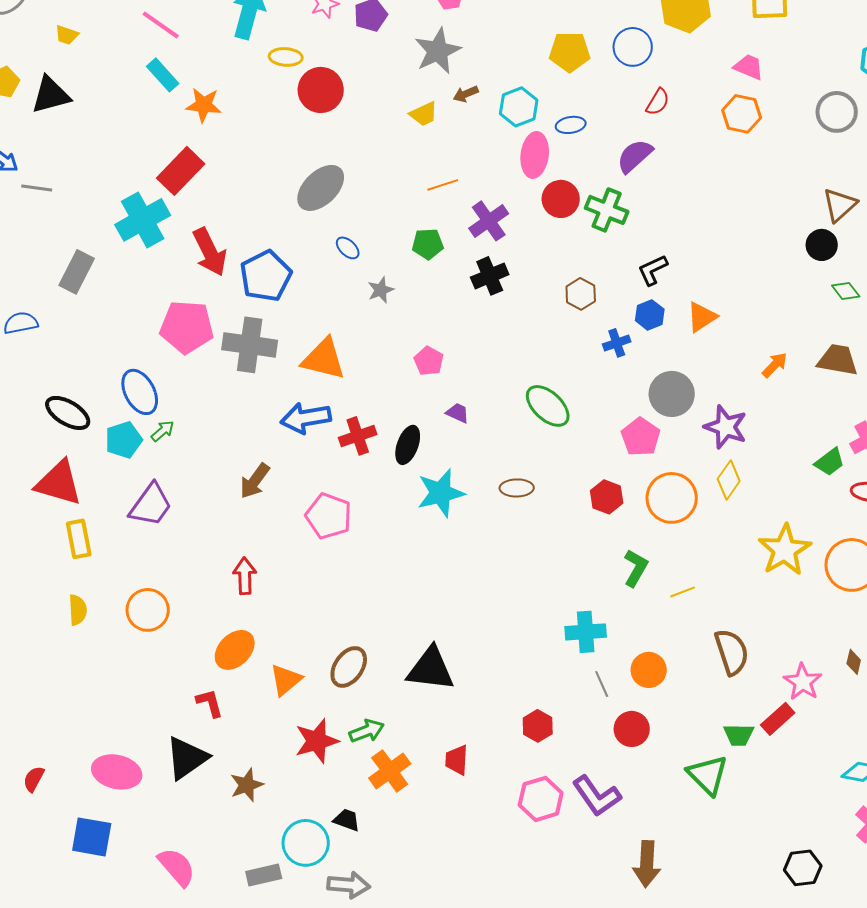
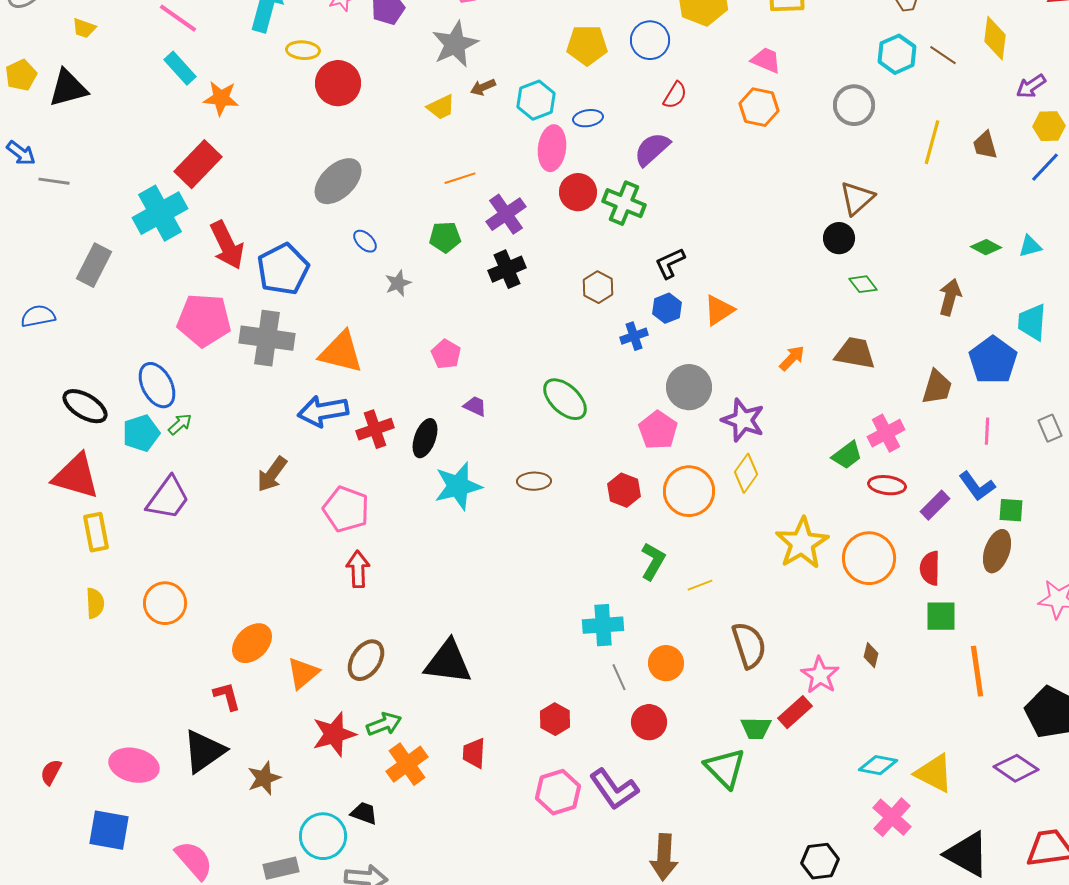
red arrow: (245, 576) -> (358, 569), moved

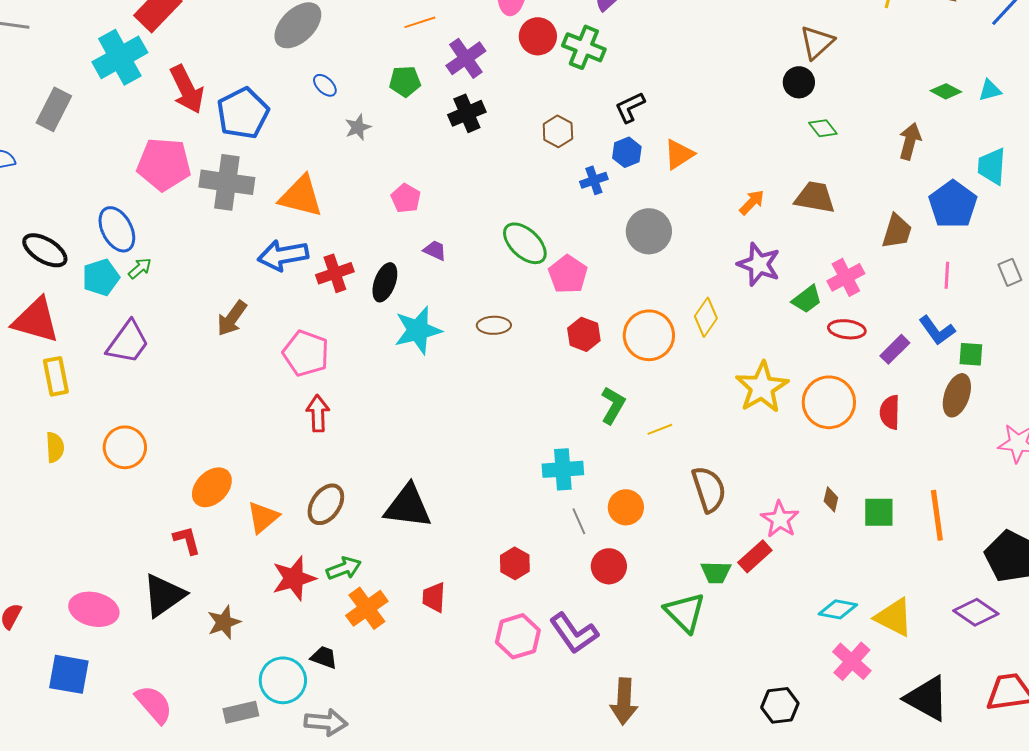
purple star: (743, 420) -> (759, 264), moved
pink pentagon: (658, 430) -> (568, 274), moved
green square: (941, 616) -> (879, 512), moved

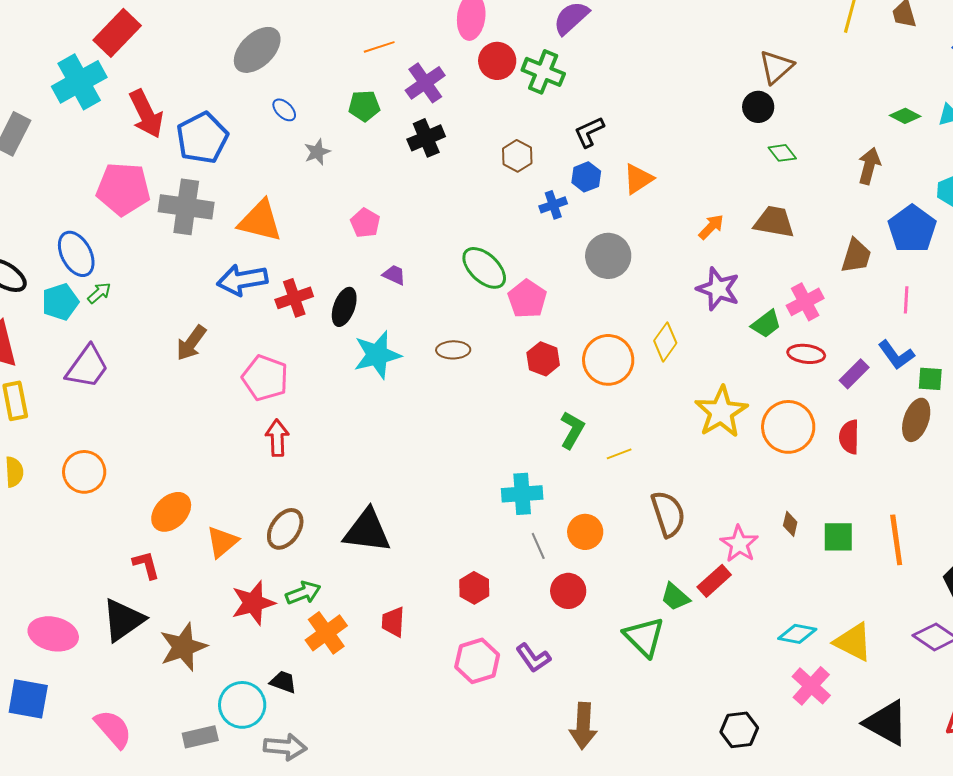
green trapezoid: (716, 572) -> (675, 597), turned 40
brown star: (224, 622) -> (183, 647), size x1.4
purple L-shape: (574, 633) -> (533, 658), size x0.7

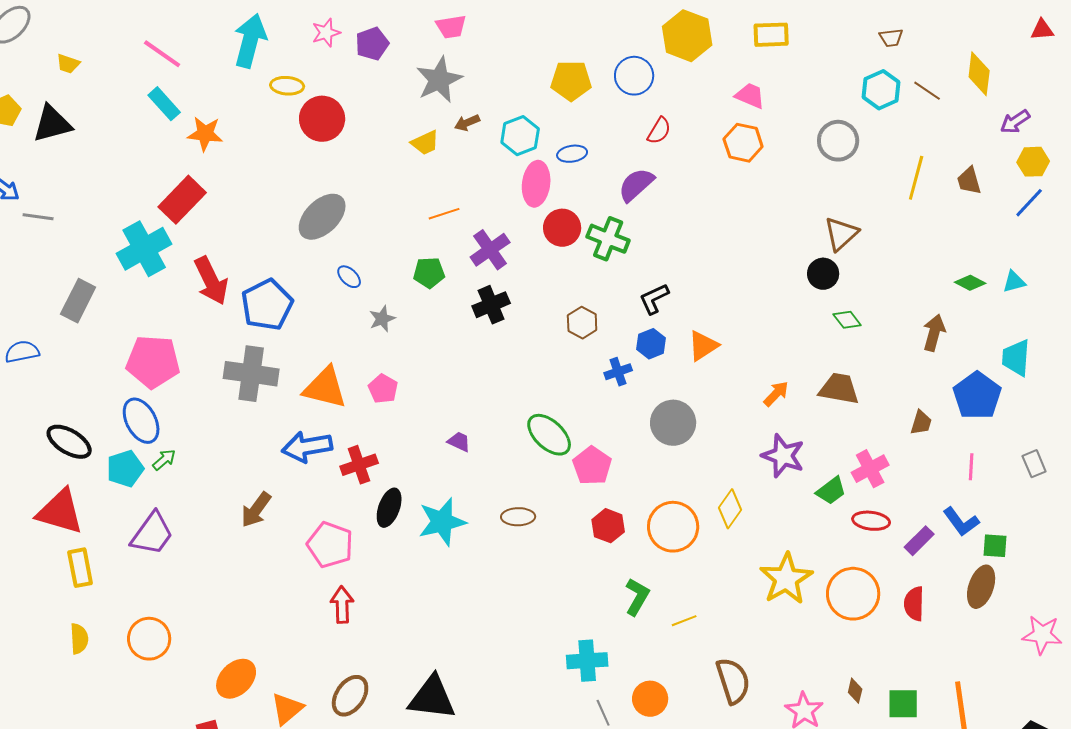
pink pentagon: (123, 189) -> (153, 362), moved
pink pentagon: (365, 223) -> (383, 389), moved
brown trapezoid: (856, 256) -> (921, 423), size x0.7
black ellipse: (344, 307) -> (389, 508), moved

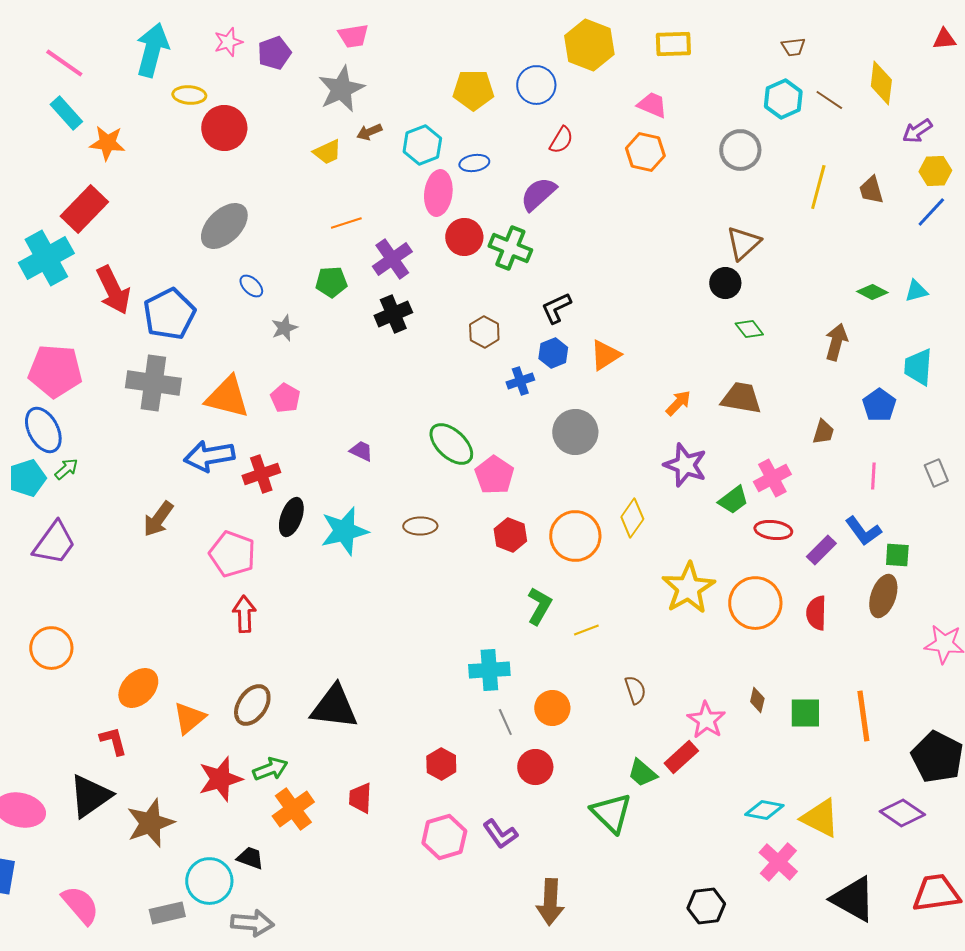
blue pentagon: (977, 396) -> (879, 405), size x0.7
brown semicircle: (733, 681) -> (635, 690), size x0.6

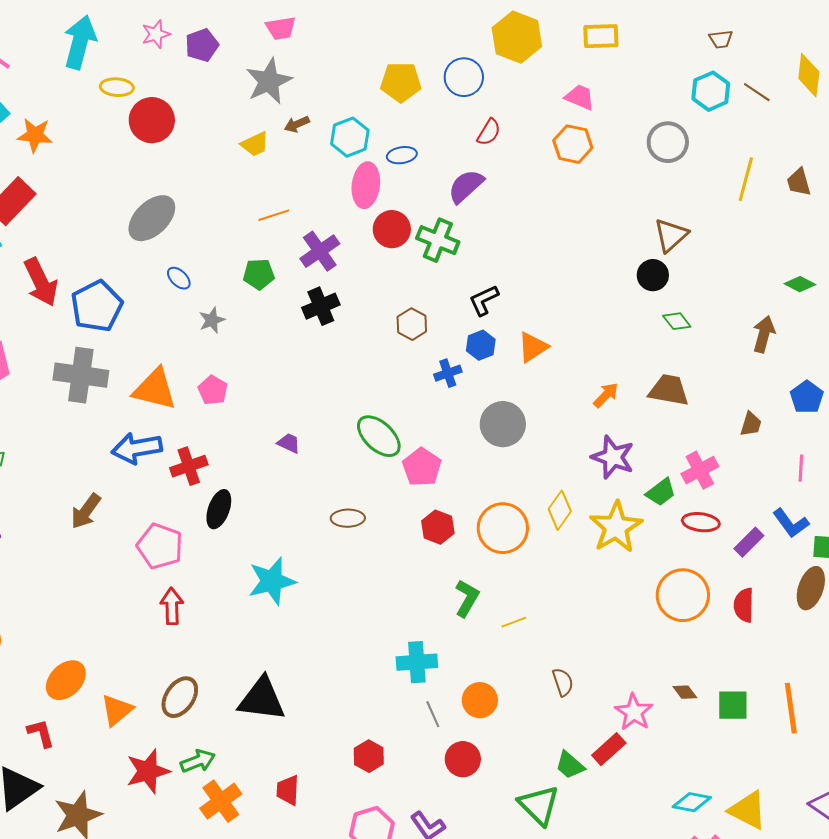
cyan star: (344, 531) -> (272, 581), moved
yellow star: (688, 588) -> (616, 527), moved
brown diamond: (757, 700) -> (685, 692), turned -50

